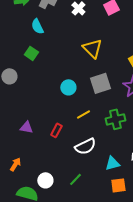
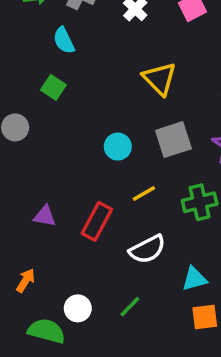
red rectangle: (56, 130) -> (97, 221), size x1.5

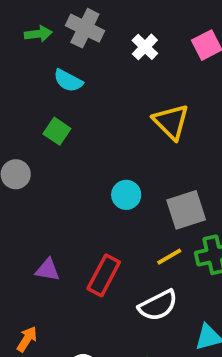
cyan semicircle: (64, 40) -> (68, 81), turned -36
gray square: (173, 140) -> (186, 210), moved
yellow line: (144, 194) -> (169, 257), moved

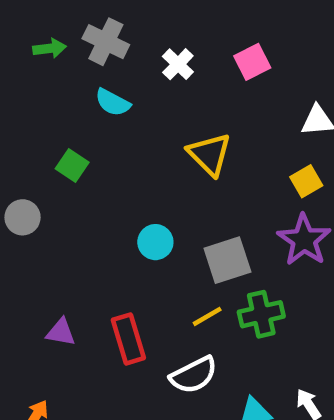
cyan semicircle: (68, 81) -> (113, 102), moved
red rectangle: (104, 275) -> (128, 339), turned -45

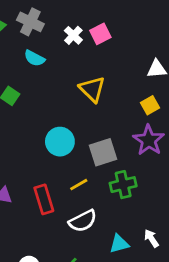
pink square: (252, 62) -> (100, 34), moved
cyan circle: (155, 242) -> (60, 142), size x1.4
yellow line: (207, 316) -> (79, 185), moved

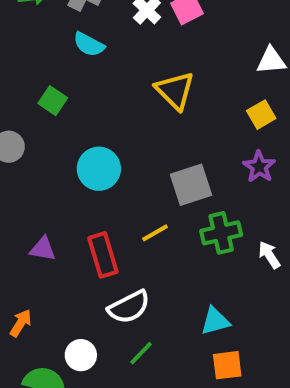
purple star: (149, 140) -> (259, 167), size x0.7
cyan circle: (60, 142) -> (99, 169), moved
white semicircle: (83, 221) -> (129, 307), moved
white arrow: (151, 238) -> (269, 255), moved

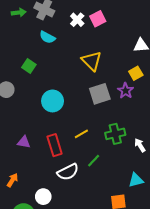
purple star: (259, 167) -> (126, 91), moved
gray square: (191, 185) -> (100, 94), moved
cyan triangle: (215, 321) -> (136, 180), moved
green line: (141, 353) -> (94, 161), moved

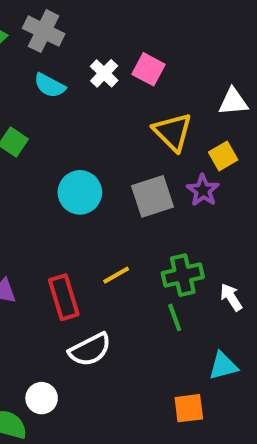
pink square: (98, 19) -> (148, 69), moved, turned -35
white cross: (77, 20) -> (104, 73), moved
yellow triangle: (92, 61) -> (173, 132), moved
cyan circle: (53, 101) -> (80, 192), moved
green line: (94, 161) -> (175, 317), moved, turned -64

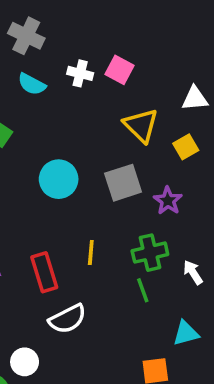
white cross: (104, 73) -> (80, 73), turned -30
purple star: (203, 190) -> (168, 201), moved
yellow line: (116, 275) -> (91, 253), turned -55

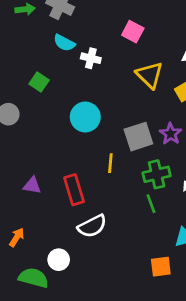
white cross: (80, 73) -> (91, 58), moved
gray square: (123, 183) -> (138, 137), moved
yellow line: (91, 253) -> (110, 163), moved

